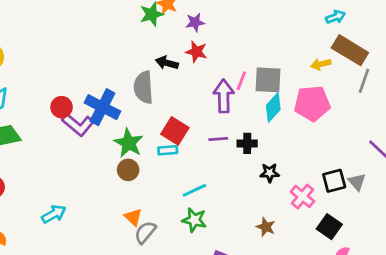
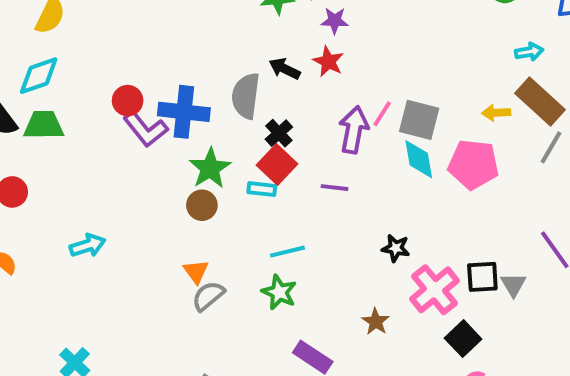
blue cross: (102, 107) -> (184, 112), turned -32
cyan diamond: (273, 107) -> (419, 159), turned -64
black cross: (247, 143) -> (279, 133), moved, turned 36
pink cross: (303, 196) -> (435, 290), size x1.4

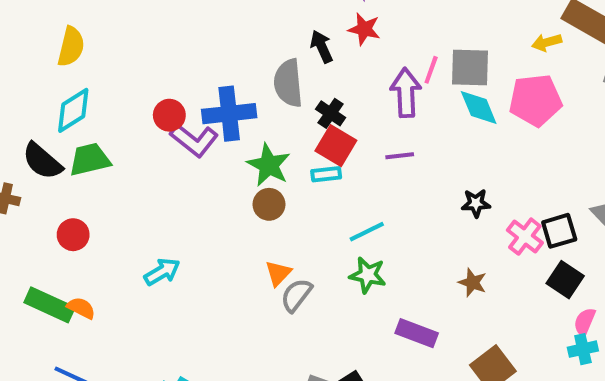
black arrow: (285, 69) -> (322, 47), turned 52
orange triangle: (196, 272) -> (278, 273), turned 32
black square: (482, 277) -> (559, 231), moved
pink cross: (435, 290) -> (525, 237), size x0.7

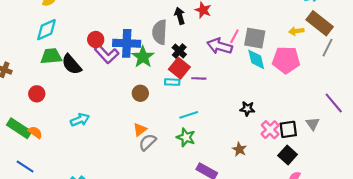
purple arrow: (406, 93) -> (220, 46), turned -80
purple line: (400, 156) -> (199, 78), moved
black semicircle: (42, 161) -> (72, 64), moved
green star: (269, 165) -> (143, 57), moved

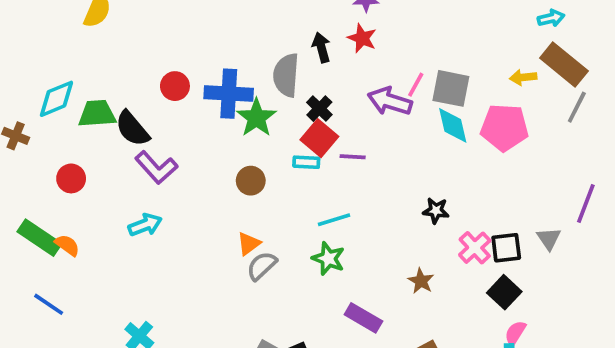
cyan diamond: (46, 30) -> (56, 99), moved
purple L-shape: (107, 54) -> (156, 168), moved
purple line: (334, 103) -> (586, 203), turned 60

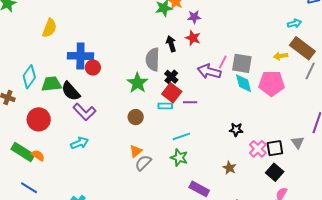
blue cross: (229, 94) -> (80, 56), moved
cyan diamond: (56, 99) -> (29, 77), turned -30
red circle: (71, 178) -> (39, 119), size x1.5

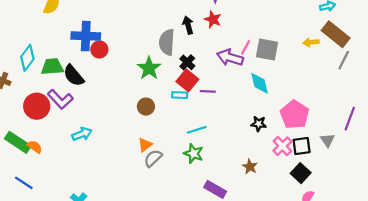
cyan diamond: (244, 83) -> (259, 83), moved
pink pentagon: (272, 83) -> (295, 115), moved, turned 30
purple L-shape: (84, 112) -> (60, 99), moved

